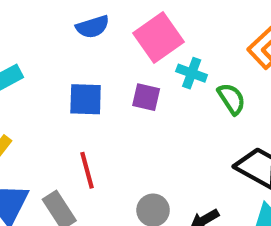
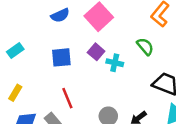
cyan cross: (192, 73) -> (115, 63), moved
purple square: (146, 97) -> (96, 52), turned 35

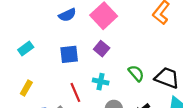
green semicircle: (145, 46) -> (136, 73), moved
cyan cross: (115, 63) -> (101, 82), moved

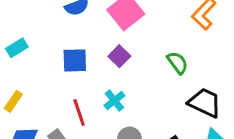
green semicircle: (136, 73) -> (177, 63), moved
cyan cross: (101, 82) -> (114, 101), turned 35

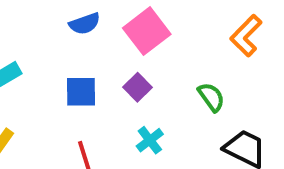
cyan cross: (114, 101) -> (150, 140), moved

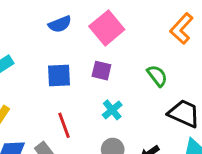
purple square: (138, 87) -> (101, 71), turned -30

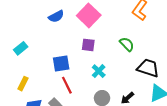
blue square: (59, 75) -> (61, 64), moved

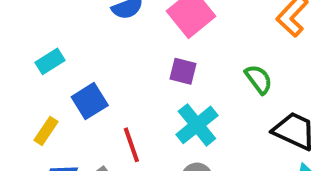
blue square: (61, 64) -> (90, 101), moved, turned -30
cyan cross: (99, 71) -> (197, 125), size x1.5

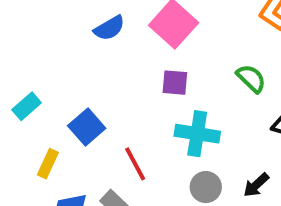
cyan rectangle: (50, 61) -> (27, 106), moved
cyan cross: (197, 125) -> (197, 134), turned -33

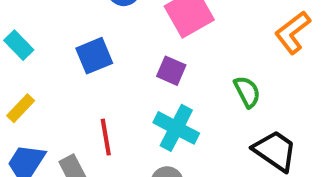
cyan rectangle: (27, 106) -> (19, 45), turned 68
blue square: (87, 127) -> (94, 56), moved

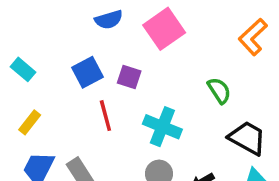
purple square: (171, 71) -> (129, 77), moved
red line: (106, 137) -> (105, 116), moved

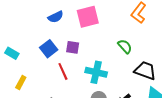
pink square: (164, 29) -> (88, 17), turned 30

